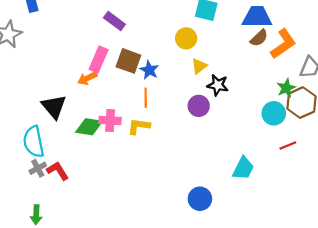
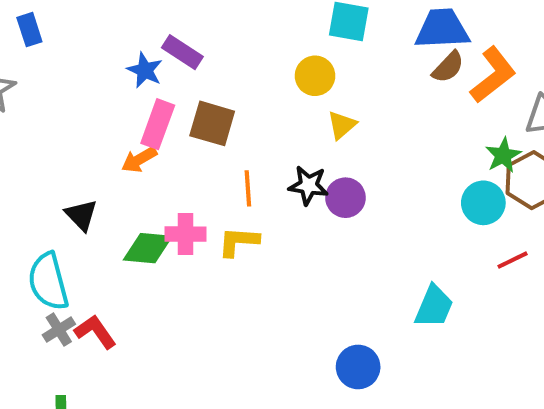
blue star: (149, 70) -> (145, 70), moved
black star: (218, 85) -> (308, 185), moved
black triangle: (54, 107) -> (81, 215), size x0.7

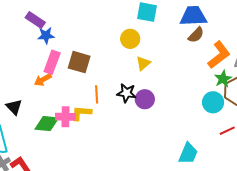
purple rectangle: (182, 52) -> (35, 20), moved
blue star: (145, 70) -> (46, 35), turned -30
orange L-shape: (493, 75) -> (219, 55), moved
yellow L-shape: (238, 242) -> (81, 113), moved

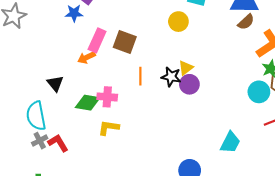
blue star: (46, 35) -> (74, 13), moved
yellow triangle: (143, 63) -> (186, 68), moved
yellow L-shape: (81, 113) -> (109, 128), moved

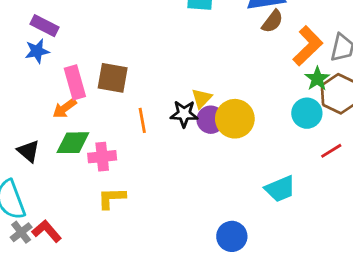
yellow circle: (178, 22) -> (235, 119), moved, size x1.4
pink rectangle: (97, 40) -> (75, 82), turned -30
green diamond: (88, 103) -> (73, 143), moved
cyan trapezoid: (230, 142) -> (280, 189), turned 50

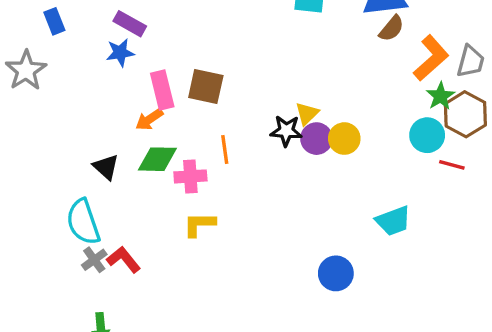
yellow circle: (235, 119) -> (344, 139), size x0.7
orange line: (142, 120) -> (225, 150), moved
red line: (331, 151) -> (452, 165), moved, turned 45

